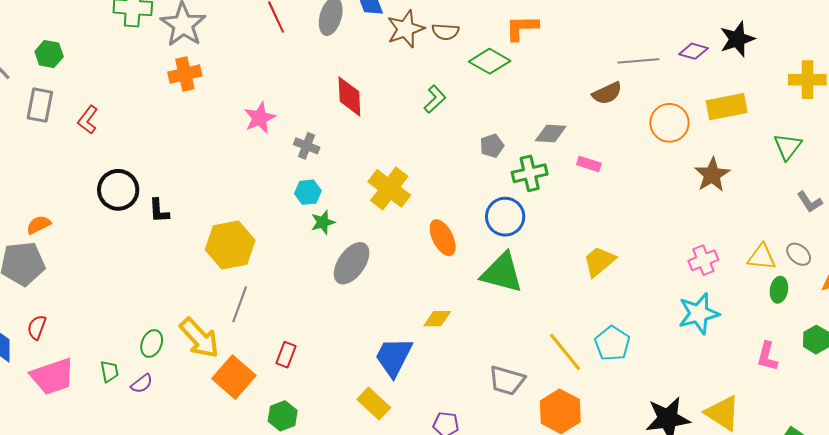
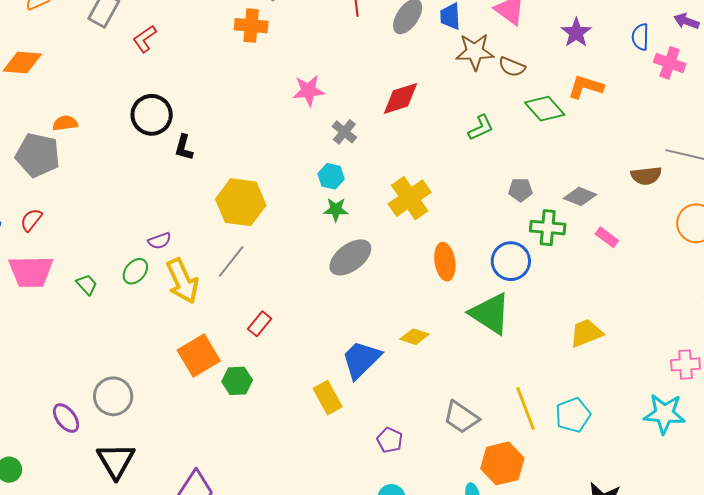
red diamond: (349, 97) -> (400, 98), turned 57
green trapezoid: (109, 371) -> (87, 285), turned -50
orange square: (234, 377) -> (199, 355), moved
purple semicircle: (142, 384) -> (160, 241), moved

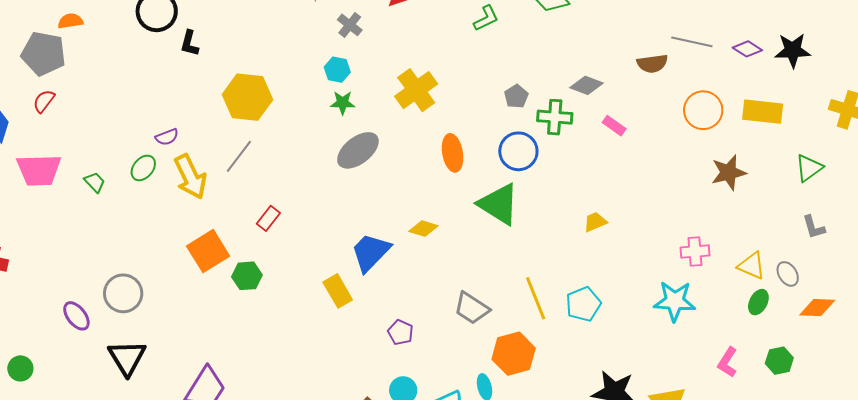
gray pentagon: (520, 190) -> (516, 96), moved, turned -30
red semicircle: (31, 220) -> (44, 101), moved
yellow trapezoid: (586, 333) -> (595, 222), size x0.7

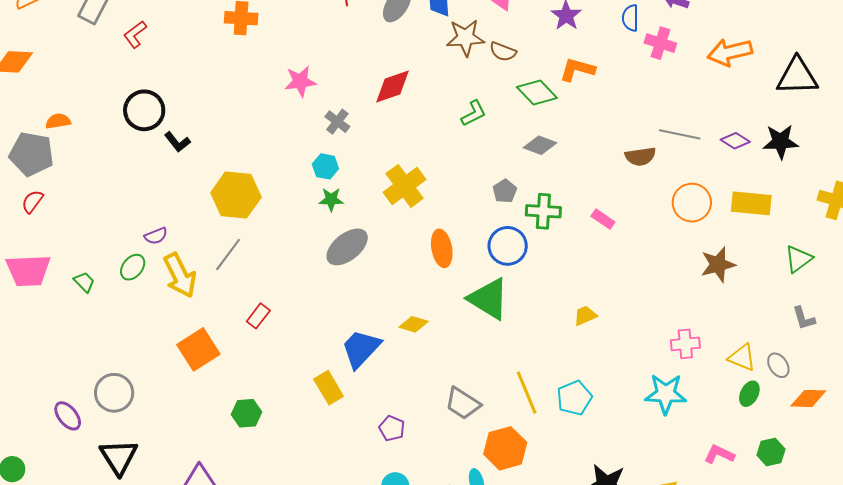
black L-shape: (189, 43) -> (177, 142), turned -52
gray diamond: (587, 85) -> (540, 145), moved
green hexagon: (247, 276) -> (247, 413), moved
pink L-shape: (727, 362) -> (719, 454), turned 84

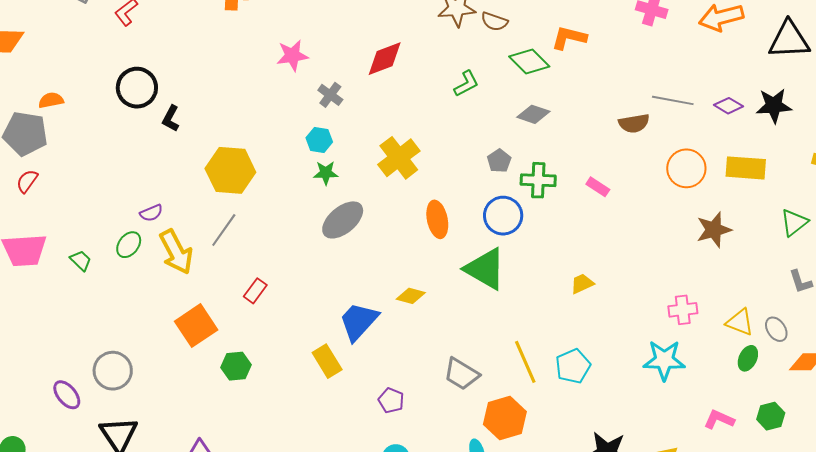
black L-shape: (177, 142) -> (171, 119), turned 68
green hexagon: (247, 413) -> (236, 366), moved

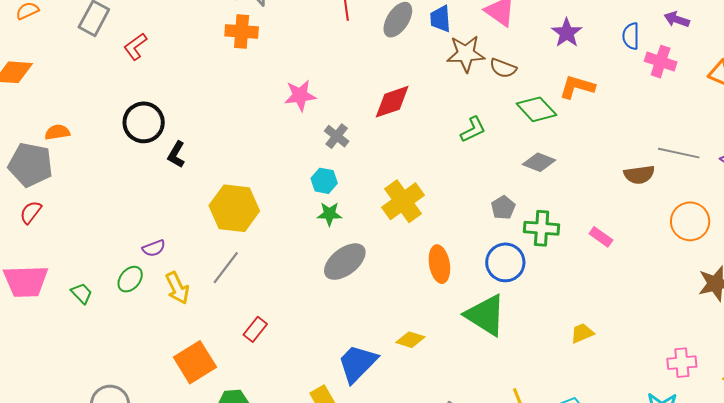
yellow arrow: (176, 252) -> (177, 288), size x0.7

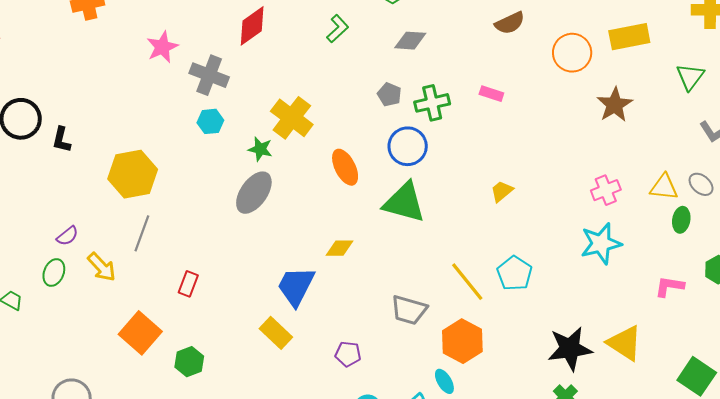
gray cross: (337, 136) -> (209, 75), size x1.5
green star: (329, 214) -> (260, 149), moved, turned 30

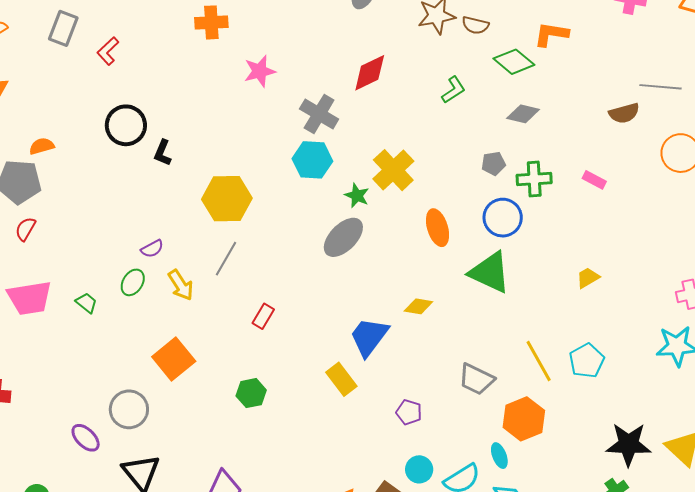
pink star: (162, 47) -> (260, 71), moved
gray pentagon: (389, 94) -> (493, 163), turned 30
cyan hexagon: (210, 121) -> (312, 160), size x1.5
orange square: (140, 333) -> (174, 359), moved

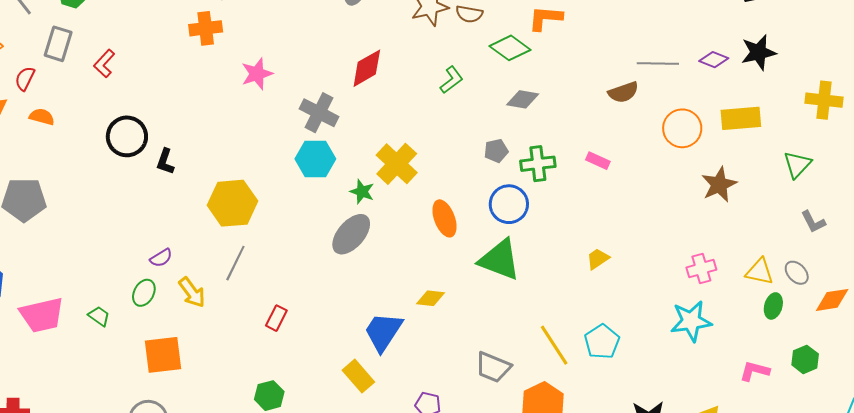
orange semicircle: (42, 146) -> (42, 117), moved, turned 35
red semicircle: (25, 229) -> (25, 79), moved
orange square: (174, 359) -> (163, 355), moved, turned 36

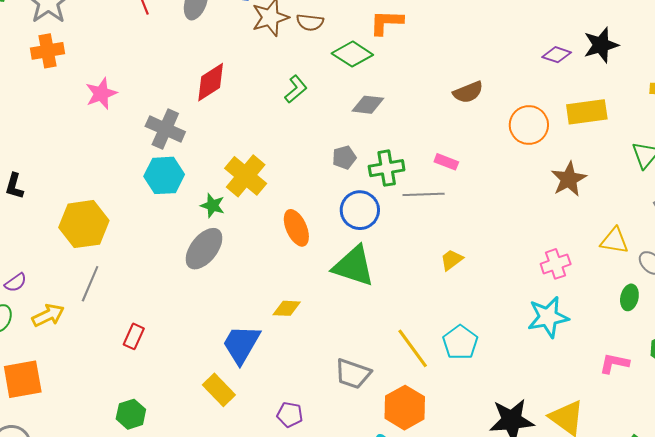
gray line: (658, 63) -> (424, 194), moved
yellow triangle: (760, 272) -> (614, 241), moved
yellow arrow: (192, 292) -> (48, 315), turned -76

